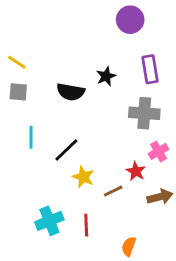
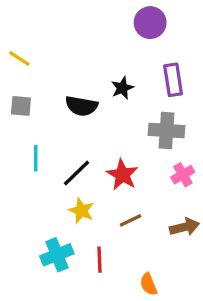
yellow line: (17, 62) -> (19, 59), moved
red star: (136, 171) -> (122, 175), moved, size x1.4
yellow star: (83, 177) -> (81, 211), moved
orange semicircle: (129, 246) -> (149, 284), turned -42

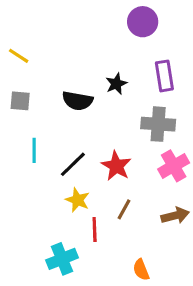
pink cross: (183, 175) -> (174, 166), size x1.4
brown line: (131, 220) -> (124, 209), turned -35
cyan cross: (57, 255) -> (62, 259), moved
red line: (99, 260) -> (95, 229), moved

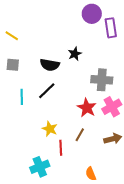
purple rectangle: (164, 76) -> (111, 28), moved
black line: (73, 164) -> (47, 91), moved
red star: (116, 166) -> (87, 108), moved

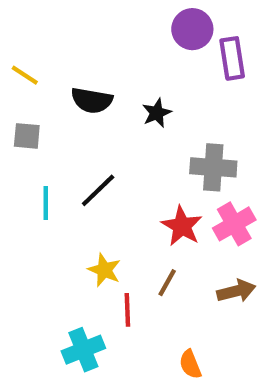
black semicircle: (50, 65) -> (92, 100), moved

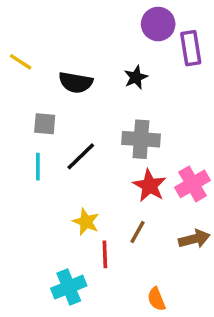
black star: (157, 113) -> (136, 77), moved
gray square: (27, 136) -> (45, 124), moved
gray cross: (213, 167) -> (141, 139), moved

